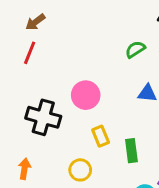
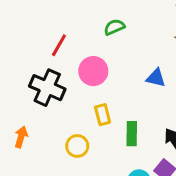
green semicircle: (135, 49) -> (114, 27), moved
red line: (30, 53) -> (59, 45), moved

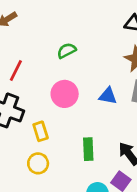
pink circle: (93, 71) -> (65, 94), moved
yellow rectangle: (103, 115) -> (41, 131), moved

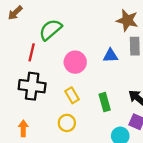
green semicircle: (67, 51) -> (50, 30), moved, size x1.5
yellow rectangle: (41, 131) -> (72, 95), moved

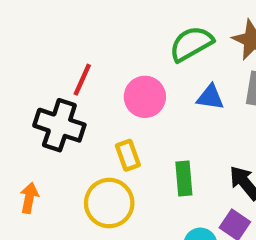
green semicircle: (50, 30) -> (191, 44), moved
red line: (32, 52) -> (82, 80), moved
yellow circle: (67, 123) -> (109, 203), size x1.5

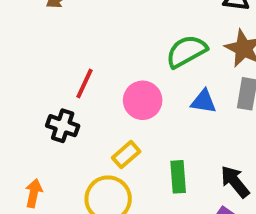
black cross: (59, 125) -> (63, 126), size x0.7
yellow rectangle: (128, 155) -> (126, 155), turned 68

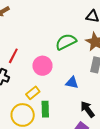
blue triangle: (204, 101) -> (72, 83), moved
green rectangle: (178, 177) -> (45, 109), moved

